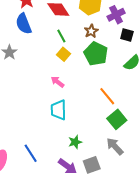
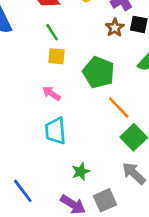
brown star: (91, 31) -> (115, 28), moved
yellow square: (64, 54) -> (57, 56), turned -32
green pentagon: (96, 54) -> (99, 72), moved

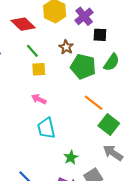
brown star: (115, 28) -> (66, 47), moved
green pentagon: (99, 72) -> (83, 67), moved

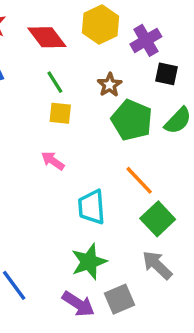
cyan trapezoid: (46, 128) -> (92, 207), moved
green star: (71, 157) -> (89, 262), size x1.5

